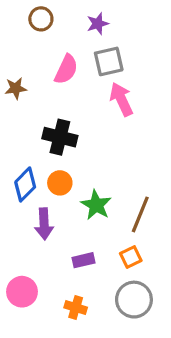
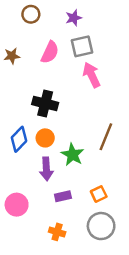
brown star: (16, 88) -> (12, 56), moved
brown line: (140, 214) -> (106, 137), moved
purple arrow: (44, 224) -> (46, 169), moved
pink circle: (22, 292) -> (17, 205), moved

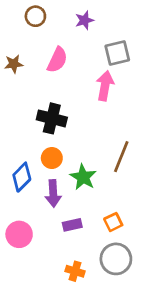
gray square: (82, 46) -> (117, 53), moved
pink arrow: (92, 75) -> (105, 86), turned 35
blue diamond: (19, 139) -> (22, 177), moved
orange cross: (57, 232) -> (75, 271), moved

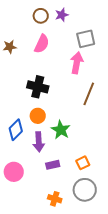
brown circle: (35, 16) -> (41, 16), moved
brown line: (121, 157) -> (89, 94), moved

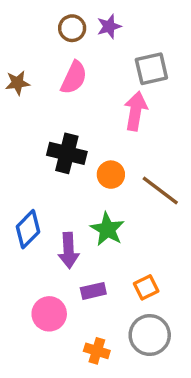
brown line: (89, 94) -> (160, 190), moved, turned -75
orange circle: (38, 116) -> (111, 175), moved
pink circle: (14, 172) -> (49, 314), moved

